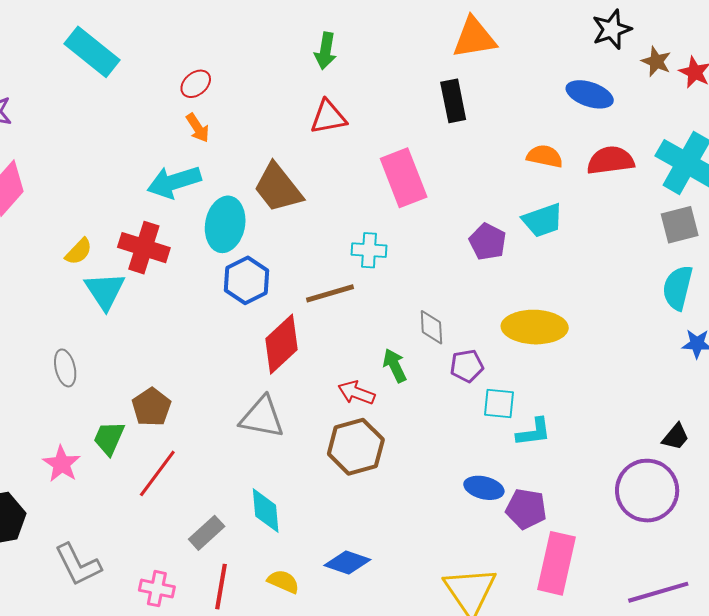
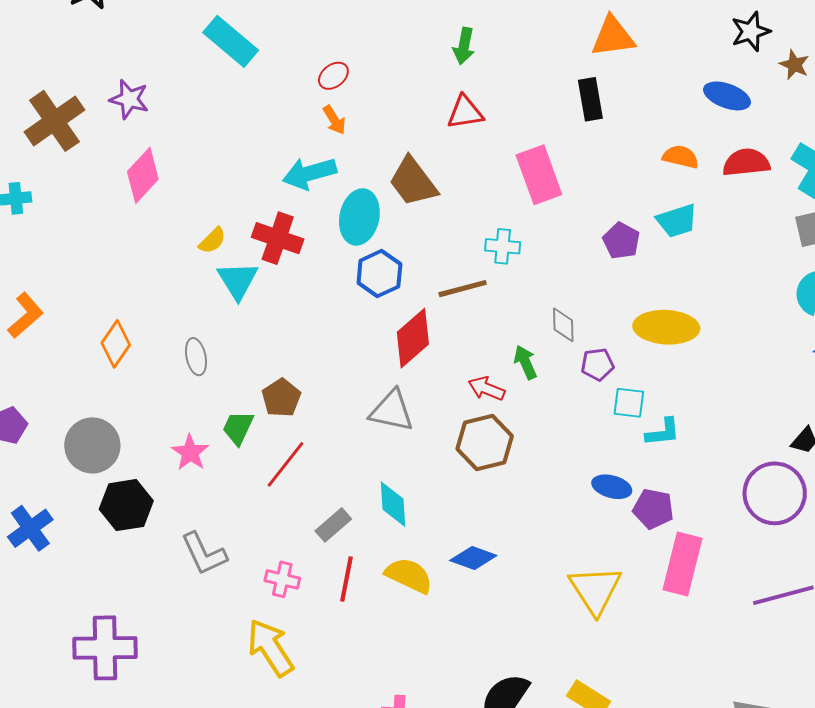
yellow semicircle: (283, 581) -> (409, 575), size x1.5

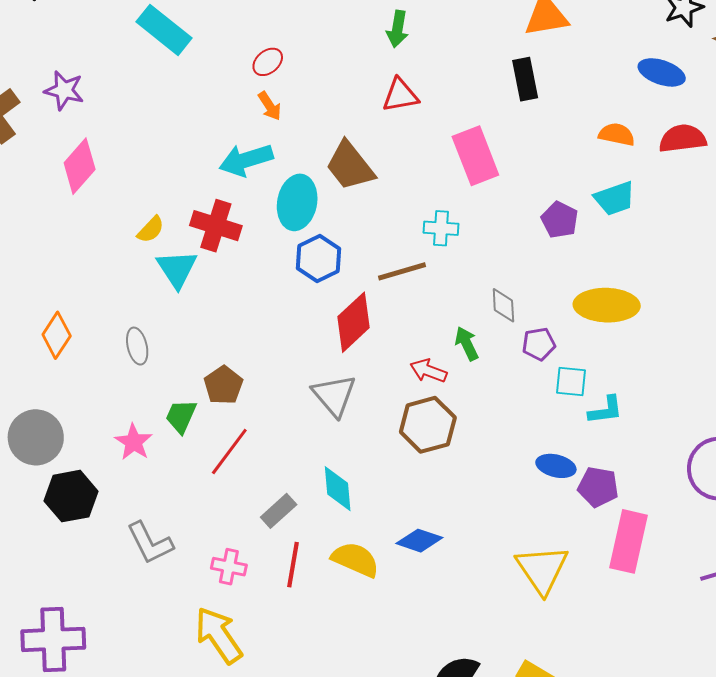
gray triangle: (392, 411) -> (334, 395), turned 39

